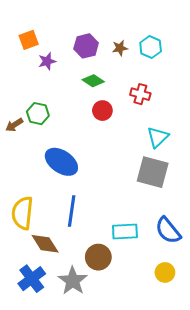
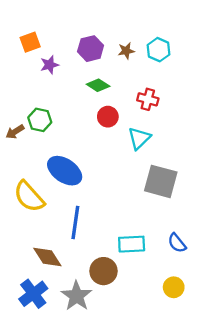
cyan triangle: (158, 137) -> (139, 138), moved
yellow semicircle: (22, 213) -> (29, 197), moved, turned -48
blue semicircle: (168, 230) -> (177, 243), size x0.7

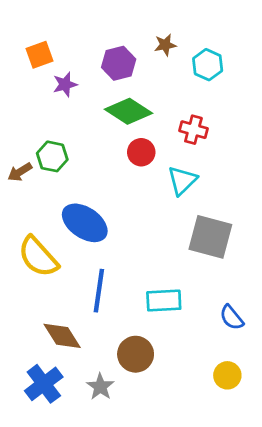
brown star: (126, 51) -> (165, 45), moved
green diamond: (98, 85) -> (129, 111), size x1.5
cyan rectangle: (132, 244) -> (164, 301), moved
gray star: (76, 296) -> (100, 387), size x0.7

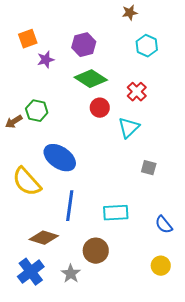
brown star: (165, 45) -> (130, 13), moved
red cross: (193, 130) -> (137, 92), turned 30
gray square: (210, 237) -> (149, 168), size x0.5
brown diamond: (62, 336) -> (44, 238), turned -40

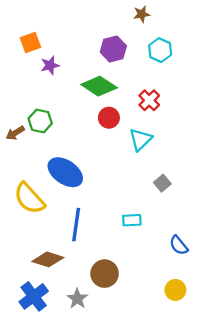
purple hexagon: (84, 45) -> (113, 49), moved
gray square: (149, 168) -> (162, 183), turned 35
cyan rectangle: (116, 213) -> (132, 220), moved, size x0.7

